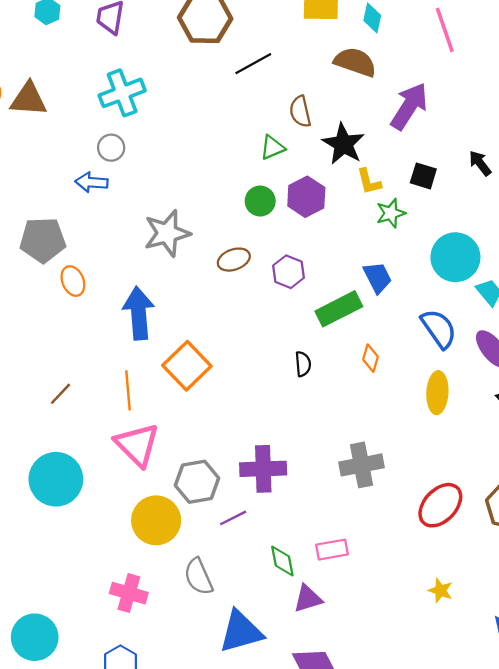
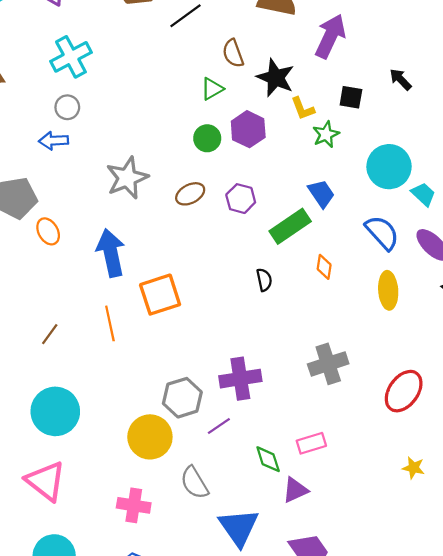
orange square: (187, 366) -> (160, 295), turned 33
pink triangle: (137, 445) -> (46, 481), moved
blue triangle: (241, 632) -> (239, 527), turned -42

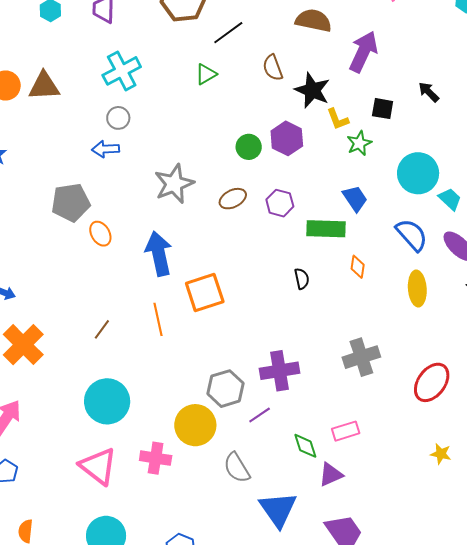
green triangle: (212, 89) -> (206, 74), moved
green rectangle: (290, 226) -> (326, 229), turned 36
pink cross: (134, 505) -> (156, 458), moved

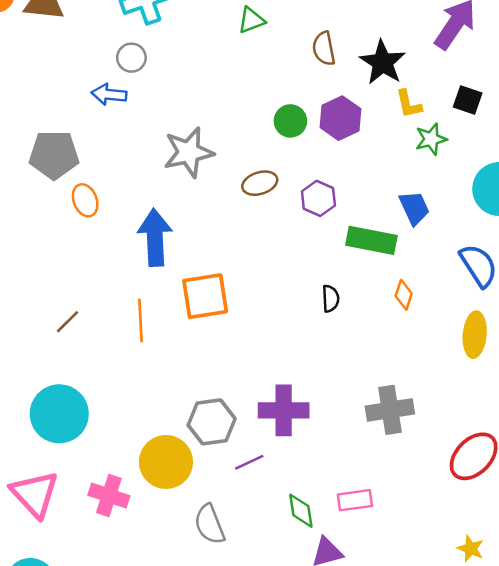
brown semicircle: (273, 68) -> (324, 49), moved

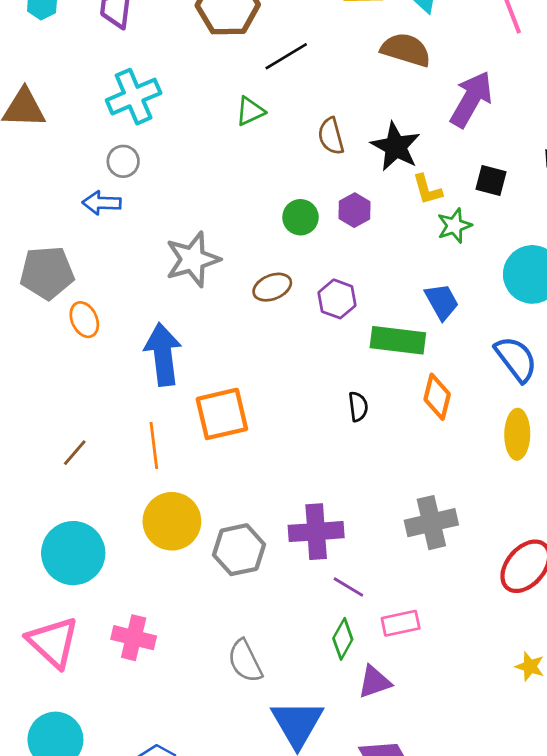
purple hexagon: (340, 118) -> (355, 210), size x0.7
orange diamond: (404, 295) -> (437, 397), size x1.4
yellow circle: (166, 462) -> (172, 521), moved
purple line: (249, 462) -> (348, 587), moved, turned 60
green diamond: (301, 511) -> (343, 639), turned 42

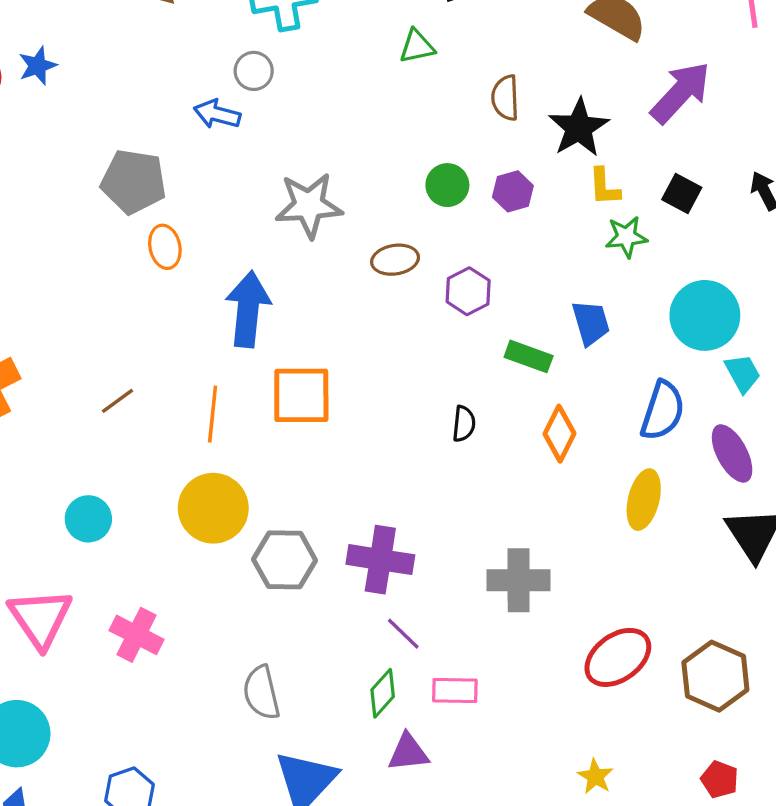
green rectangle: (398, 340) -> (529, 356), size x0.7
blue semicircle: (516, 359) -> (663, 411), turned 42
cyan circle: (73, 553) -> (88, 519), size x0.6

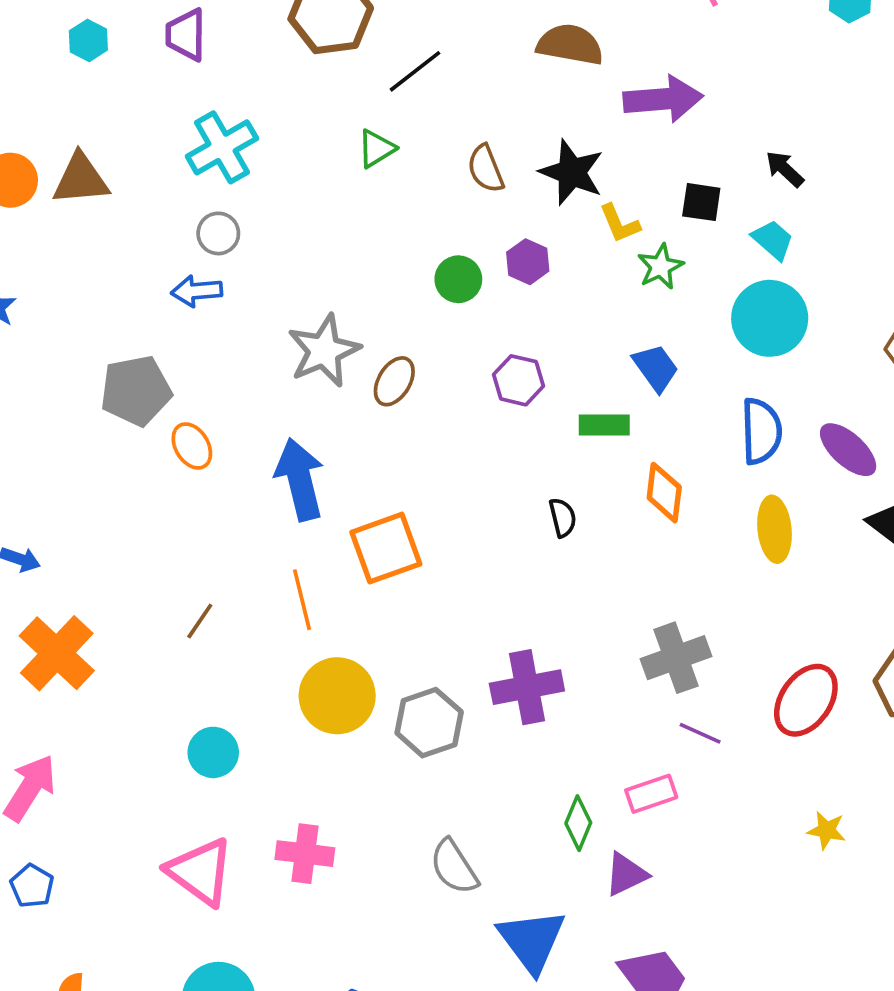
purple arrow: (681, 92) -> (663, 99), turned 62
brown ellipse: (395, 260) -> (394, 381), moved, turned -30
cyan trapezoid: (743, 373) -> (773, 240), moved
purple line: (403, 634) -> (700, 733), moved

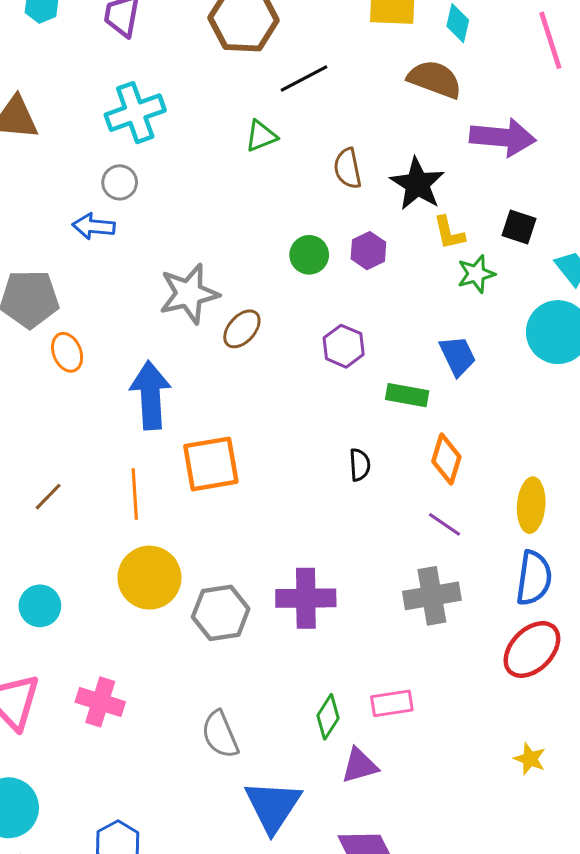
blue semicircle: (761, 431) -> (534, 578), moved
purple line: (700, 733) -> (444, 524), moved

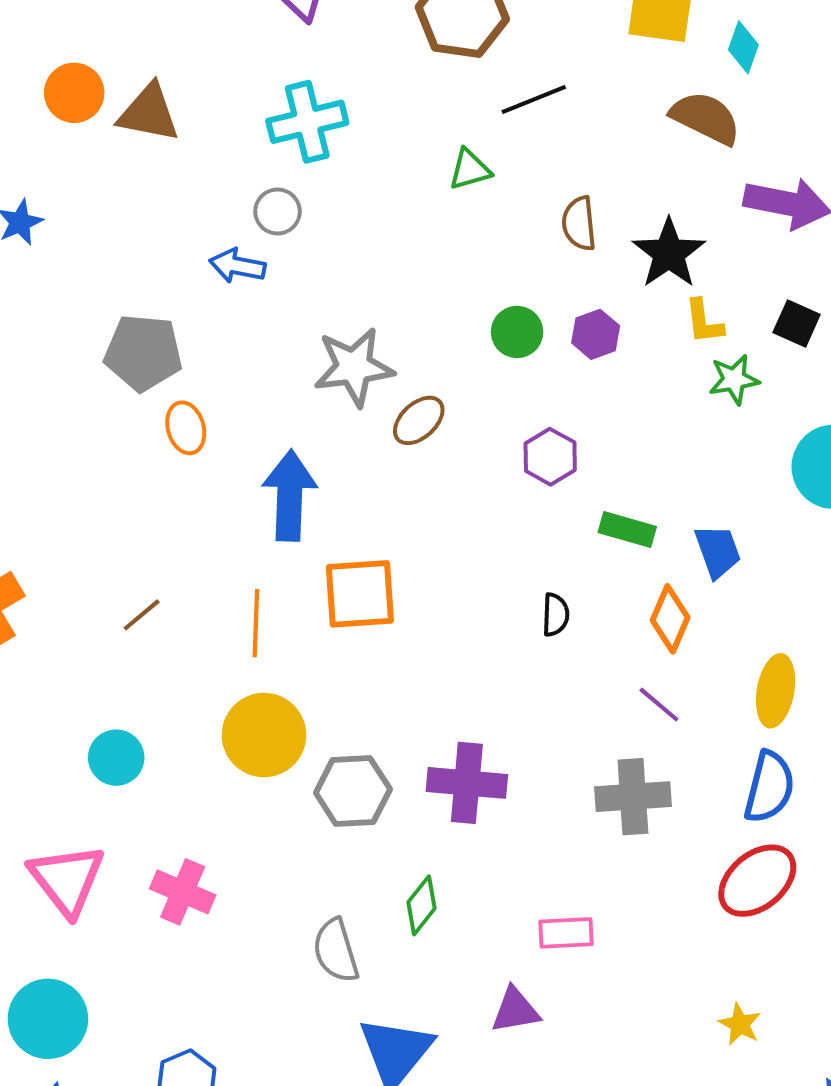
blue trapezoid: (458, 356) -> (718, 551), moved
green diamond: (328, 717) -> (421, 905), moved

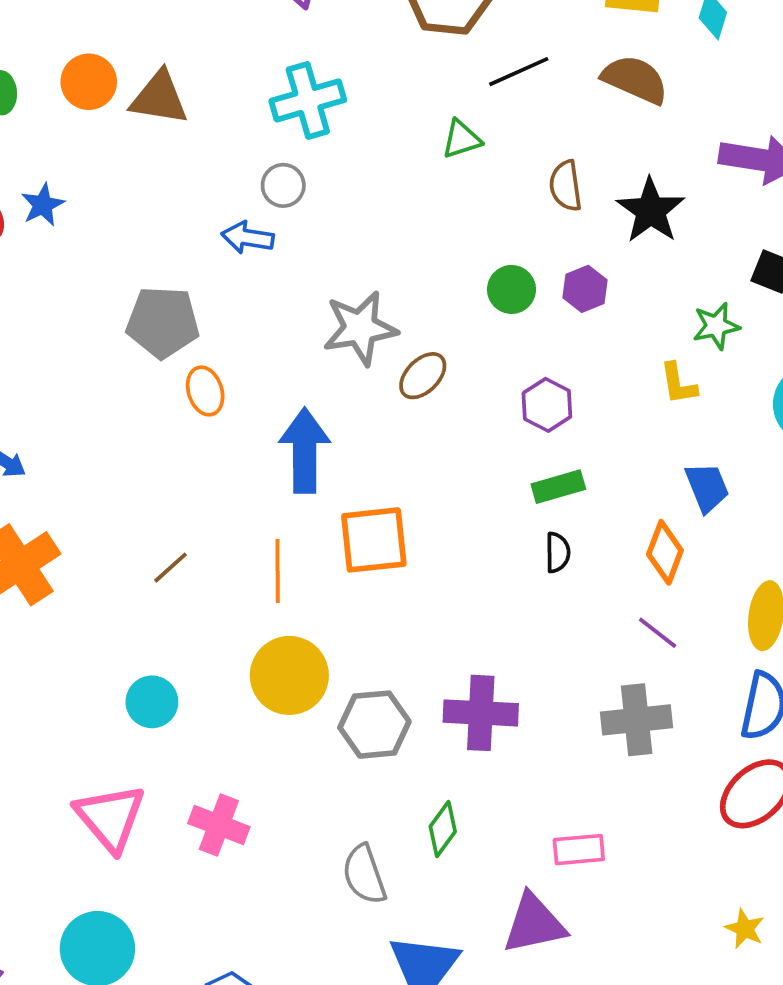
brown semicircle: (706, 118) -> (635, 79), moved
yellow L-shape: (704, 322) -> (678, 384), moved
green rectangle: (627, 530) -> (558, 487), moved, turned -30
purple triangle: (515, 1010) -> (534, 924), size x1.4

